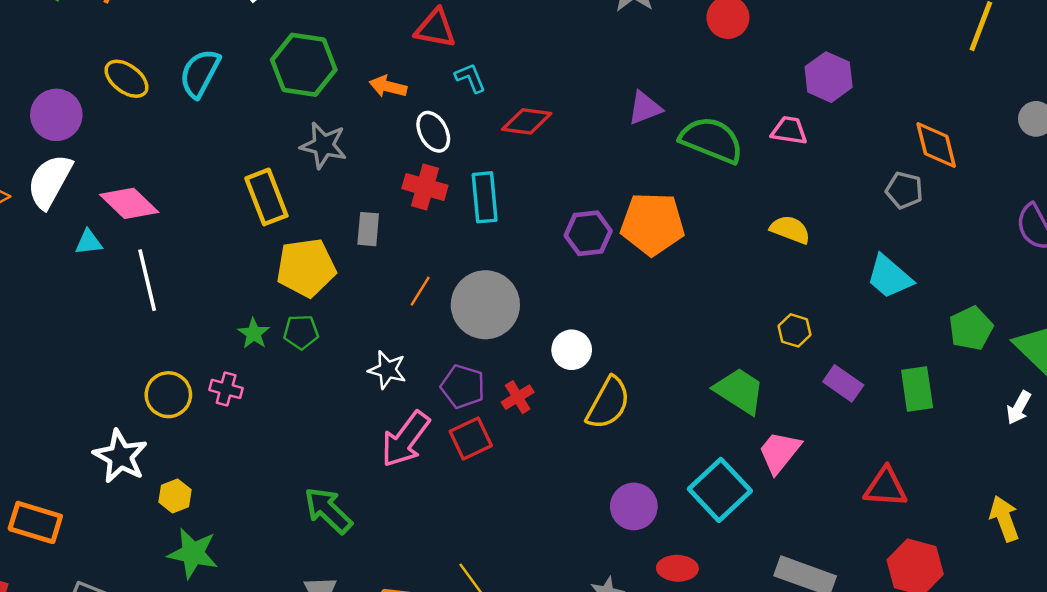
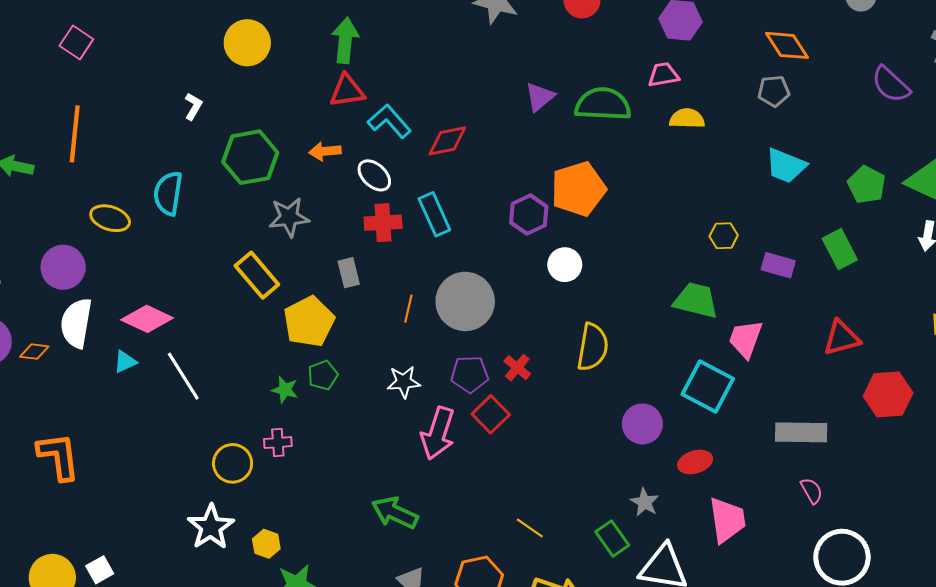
cyan L-shape: (470, 78) -> (389, 121), size x1.5
yellow semicircle: (790, 230) -> (687, 119), moved
white circle: (572, 350) -> (565, 265), moved
white star: (120, 456) -> (211, 527), turned 30

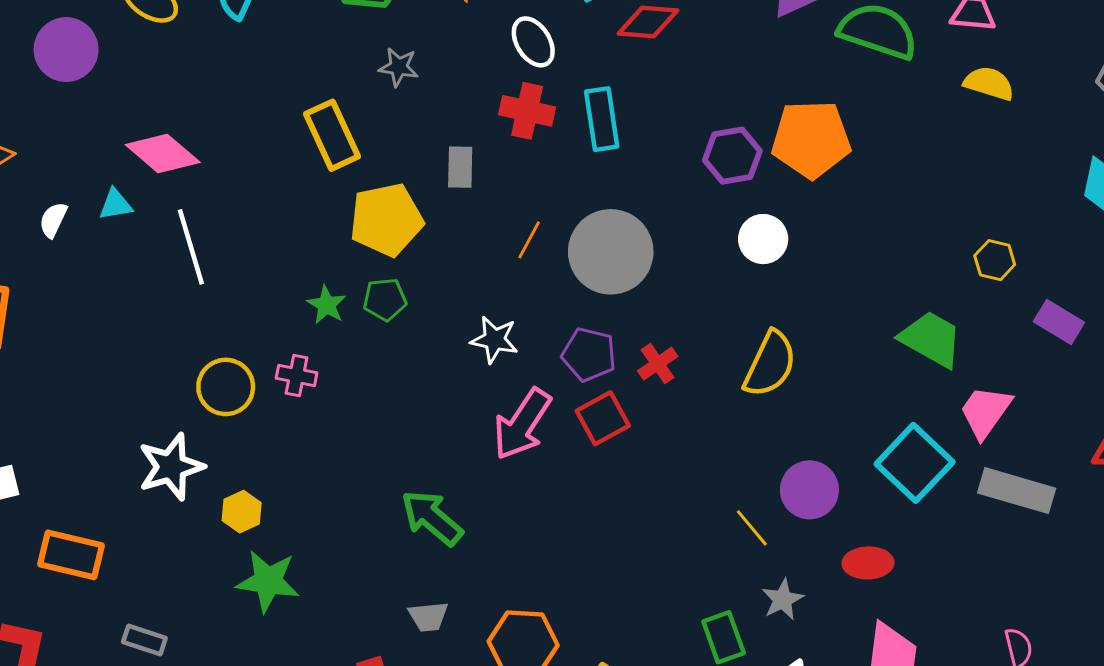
gray star: (289, 217) -> (399, 67), size x0.7
white semicircle: (76, 323) -> (53, 220), moved, size x0.5
gray rectangle: (801, 432) -> (1017, 491), moved
yellow line: (530, 528) -> (752, 528), moved

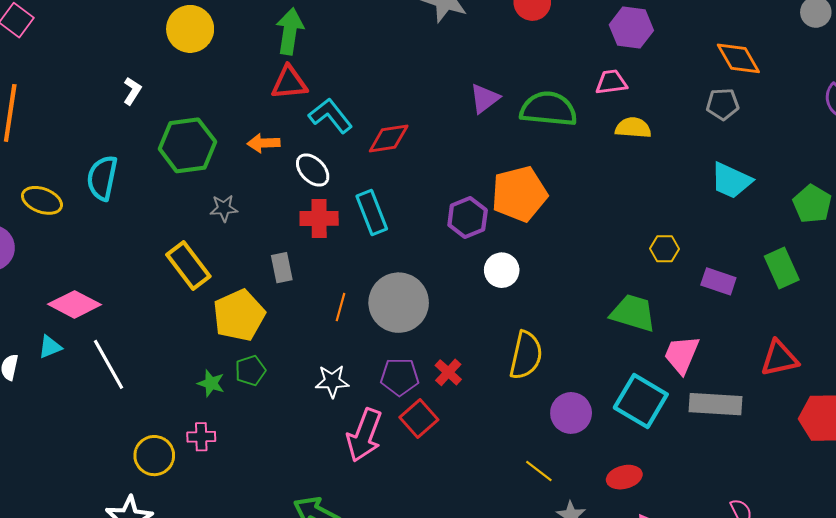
purple circle: (809, 490) -> (571, 413), moved

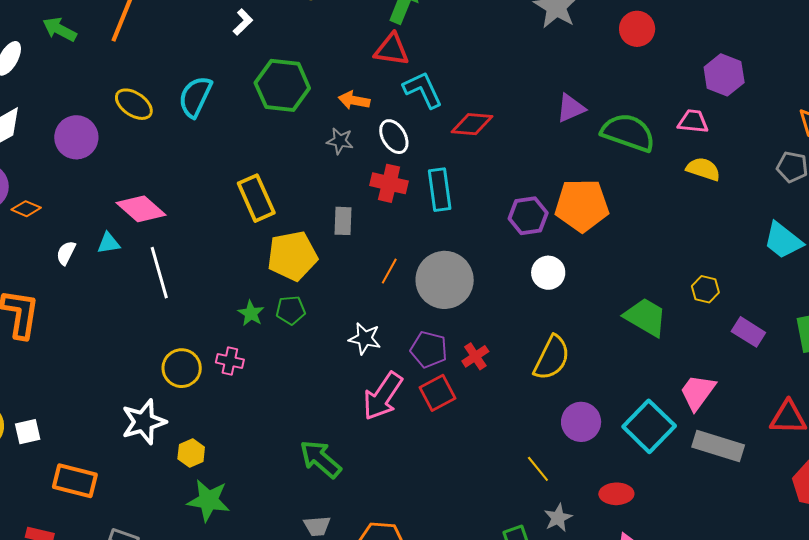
gray star: (224, 208) -> (340, 141), moved
green trapezoid: (633, 313) -> (645, 317), moved

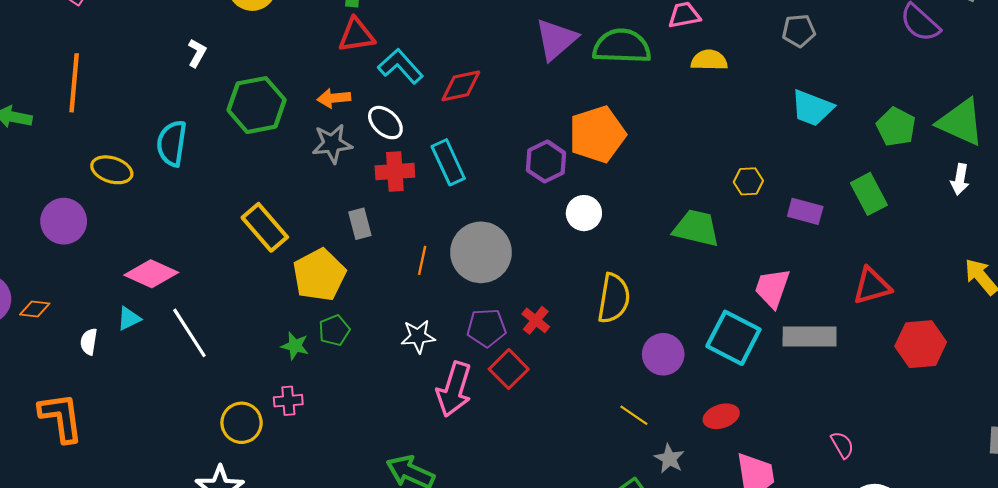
purple triangle: (571, 108) -> (556, 39), size x1.4
gray star: (340, 141) -> (332, 144), size x1.4

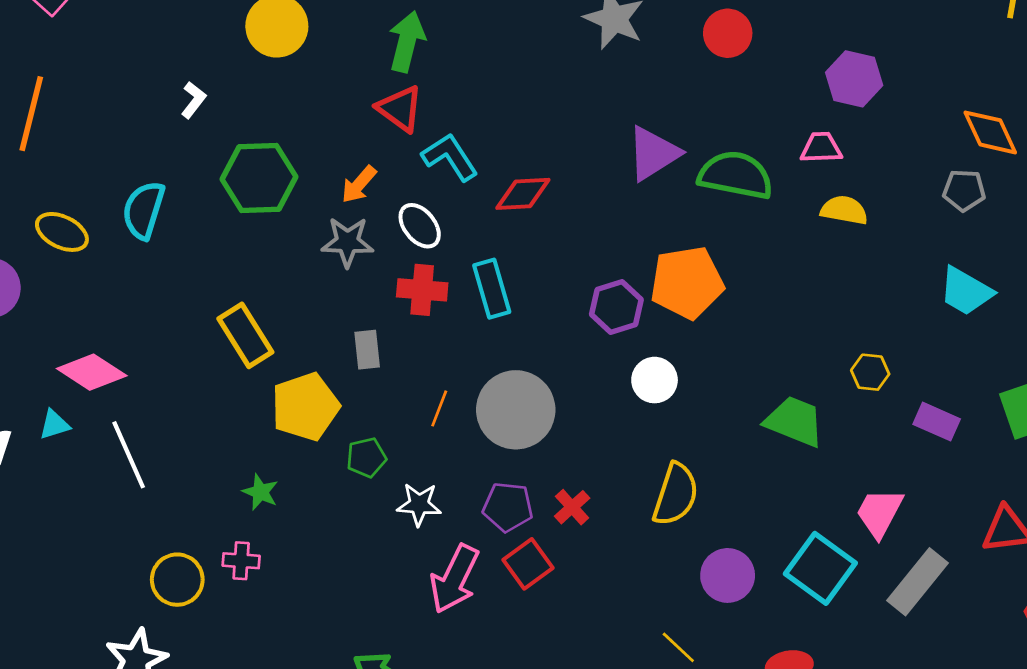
red triangle: (356, 35) -> (400, 109), turned 36
orange arrow: (334, 98) -> (359, 184), turned -52
green pentagon: (334, 330) -> (366, 457), moved
gray rectangle: (810, 336) -> (918, 582), turned -60

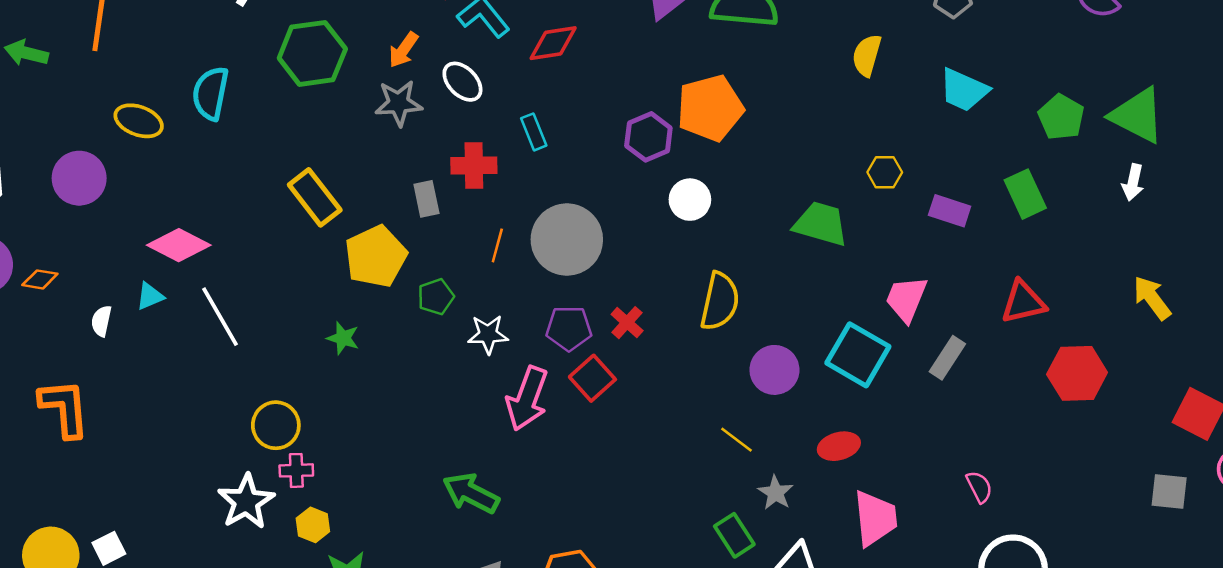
yellow semicircle: (844, 210) -> (867, 55), moved, turned -78
cyan rectangle: (492, 289) -> (534, 132), size x0.7
red cross: (422, 290) -> (474, 166), moved
pink cross: (241, 561) -> (296, 470), moved
gray rectangle: (918, 582) -> (947, 358), size x0.7

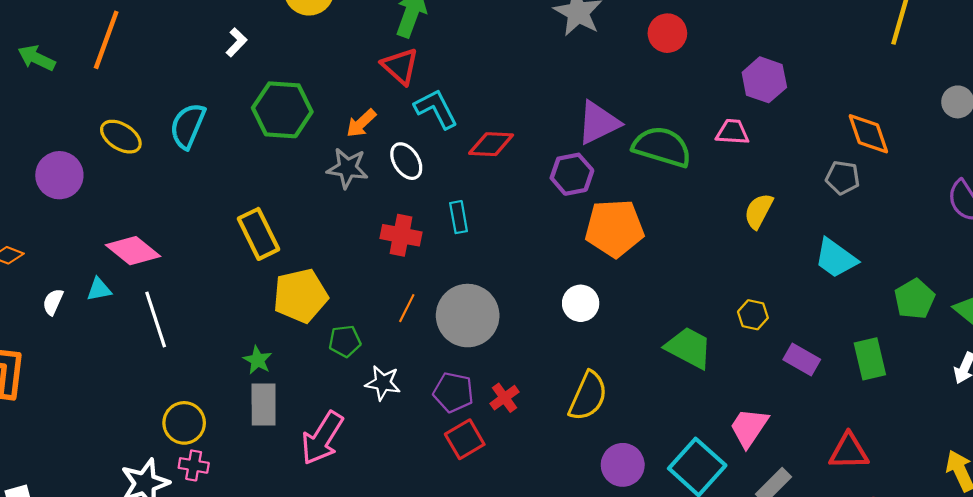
purple hexagon: (648, 137) -> (572, 174), moved
gray rectangle: (426, 199) -> (264, 404), moved, size x1.4
pink arrow: (527, 399) -> (322, 438), moved

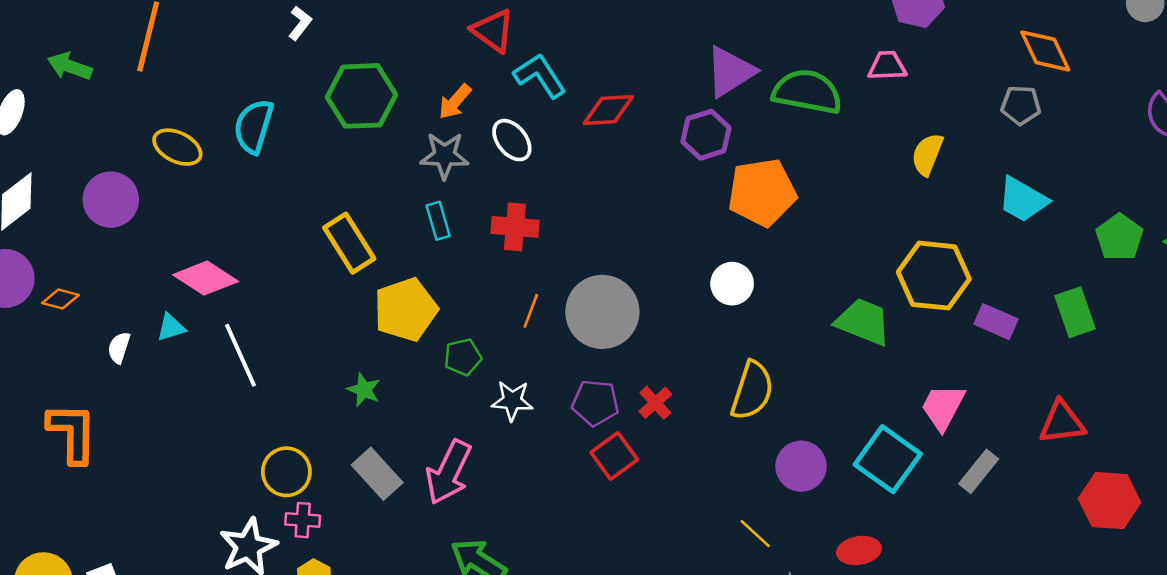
cyan rectangle: (459, 217) -> (438, 221), moved
yellow hexagon: (753, 315) -> (934, 276), size x2.0
gray rectangle: (264, 404) -> (377, 474), moved, turned -36

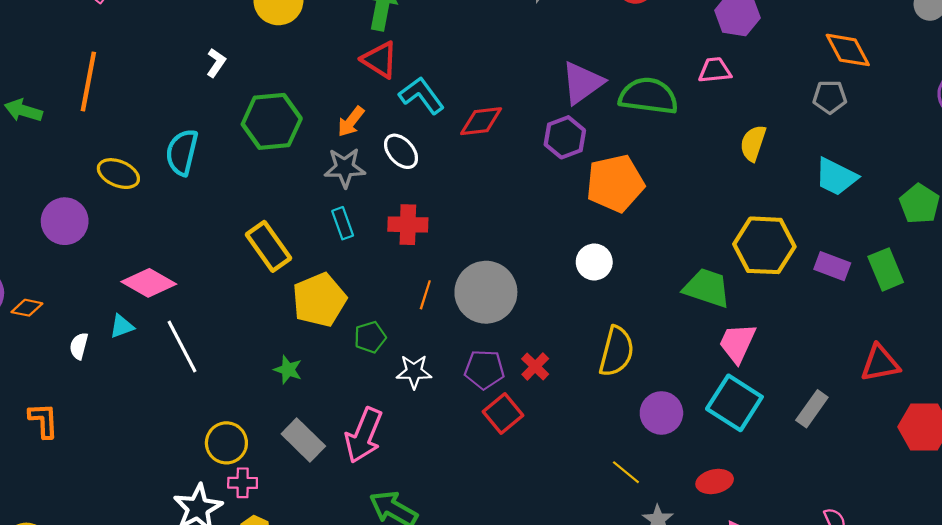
purple rectangle: (996, 322) -> (832, 266), moved
pink trapezoid: (943, 407) -> (737, 343), moved
orange L-shape: (72, 433) -> (43, 420), size x0.7

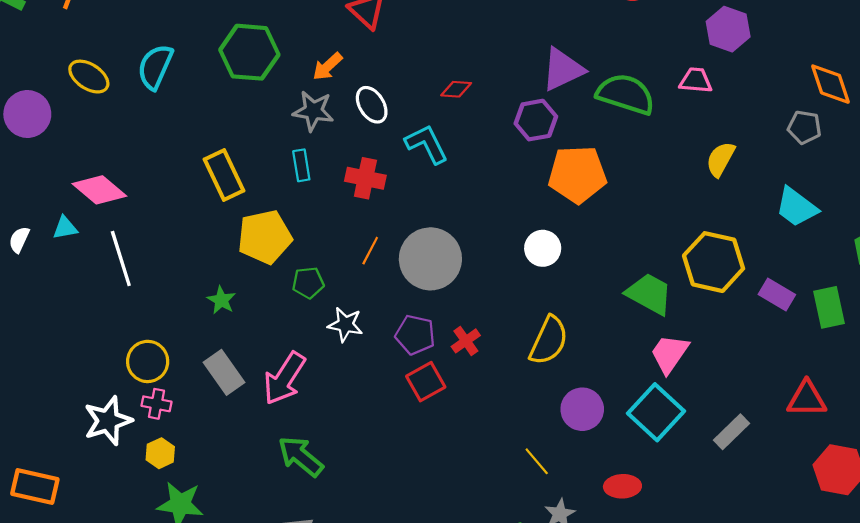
cyan L-shape: (422, 95) -> (427, 144), moved
red diamond: (481, 121) -> (456, 89), size x0.7

